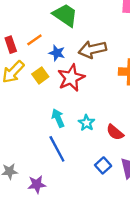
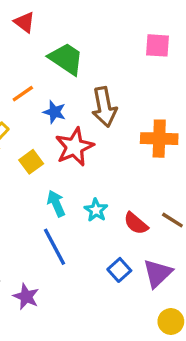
brown arrow: (92, 49) -> (104, 107), turned -88
yellow square: (40, 75) -> (31, 162), moved
purple star: (37, 184) -> (26, 297), turned 30

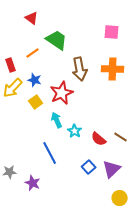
orange line: (23, 94) -> (33, 53), moved
blue star: (54, 112) -> (35, 80), moved
orange cross: (159, 139) -> (113, 69), moved
cyan arrow: (56, 203) -> (57, 120), moved

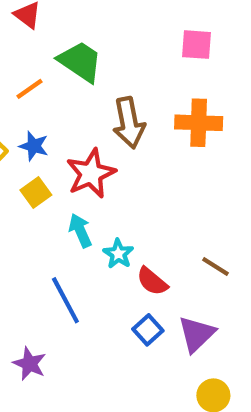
red semicircle: (99, 139) -> (152, 281), moved

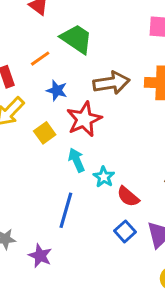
brown arrow: (129, 123) -> (111, 83), turned -88
blue star: (34, 146) -> (57, 90), moved
blue line: (65, 300) -> (66, 210), turned 44

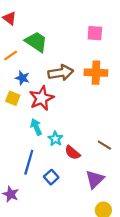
yellow square: (45, 133) -> (13, 98), moved, turned -32
blue square: (125, 231) -> (51, 177), moved

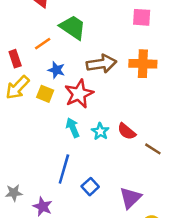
cyan star: (55, 139) -> (100, 131), moved
red semicircle: (72, 153) -> (127, 131), moved
purple triangle: (95, 179) -> (130, 198), moved

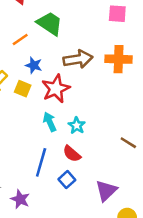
red semicircle: (127, 131) -> (72, 154), moved

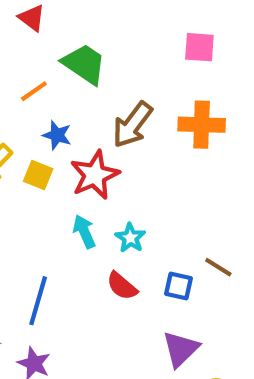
brown arrow: (78, 59) -> (132, 125), turned 136
blue line: (41, 162) -> (38, 301), moved
blue square: (67, 180) -> (179, 286), moved, turned -35

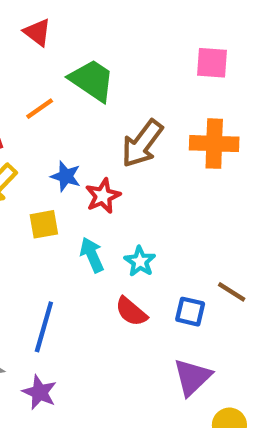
blue star: (57, 135) -> (66, 176), moved
yellow square: (38, 175) -> (44, 224), moved, turned -32
red star: (95, 175) -> (103, 196), size x0.7

